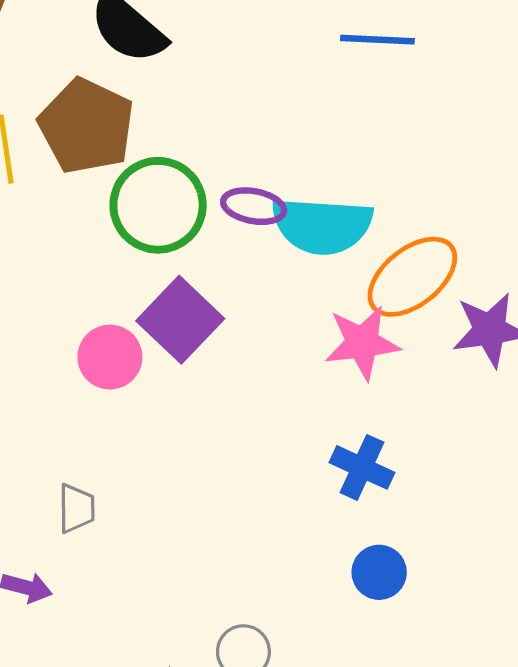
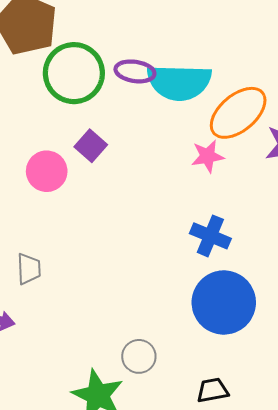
purple square: (180, 320) -> (91, 146), size x0.6
pink star: (362, 343) -> (208, 156), size x0.7
blue circle: (379, 572) -> (224, 302), size x1.8

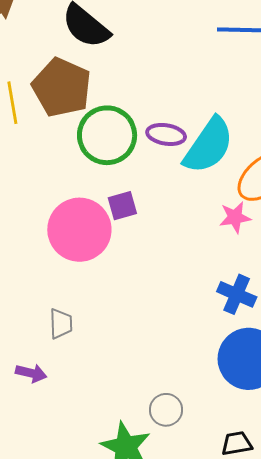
cyan semicircle: (179, 82) -> (209, 145), turned -58
purple square: (91, 146) -> (122, 206), turned 32
pink circle: (47, 171) -> (79, 230), size x1.6

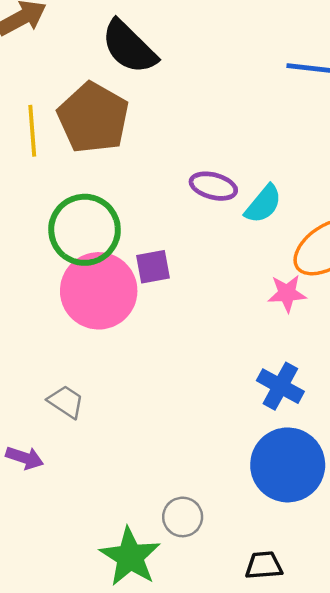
green circle: (107, 135) -> (85, 230), moved
cyan semicircle: (209, 145) -> (263, 204), size x0.6
gray trapezoid: (61, 324) -> (66, 402), turned -60

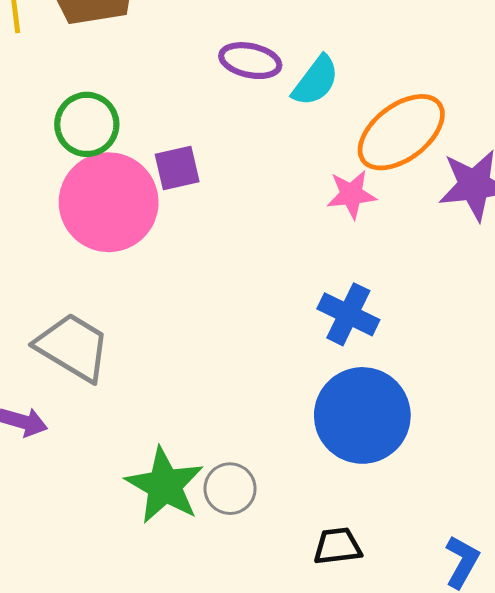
green circle: (85, 230) -> (87, 124), size x0.7
gray trapezoid: (66, 402) -> (73, 347), size x1.6
green star: (130, 557) -> (165, 486), moved

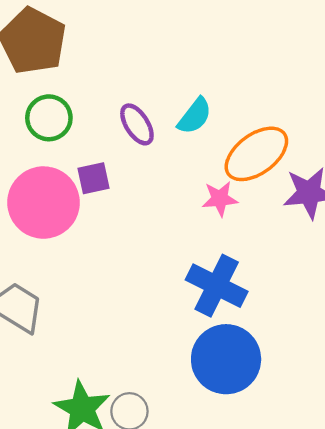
purple ellipse: (250, 61) -> (137, 124), moved, turned 45
green circle: (87, 124) -> (49, 118), moved
blue cross: (348, 314) -> (217, 286), size x1.4

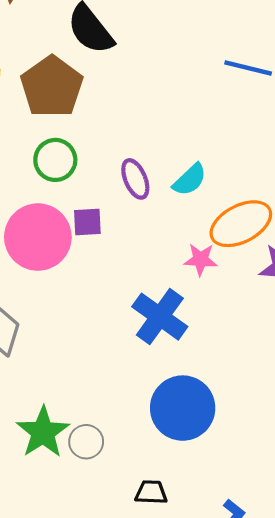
blue cross: (217, 286) -> (160, 317), moved

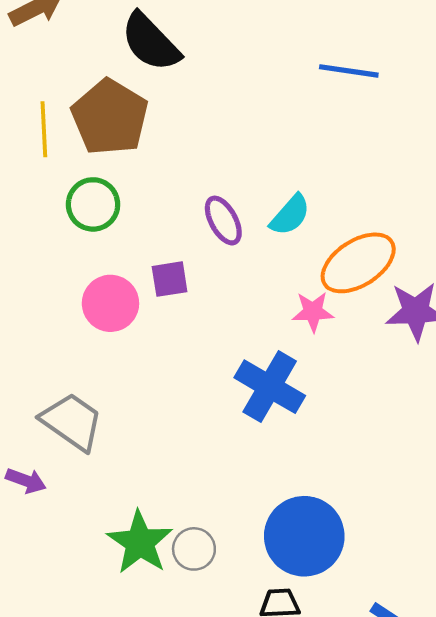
green circle: (55, 160) -> (93, 204), moved
pink circle: (38, 237) -> (110, 303), size x0.7
blue circle: (183, 408) -> (304, 536), moved

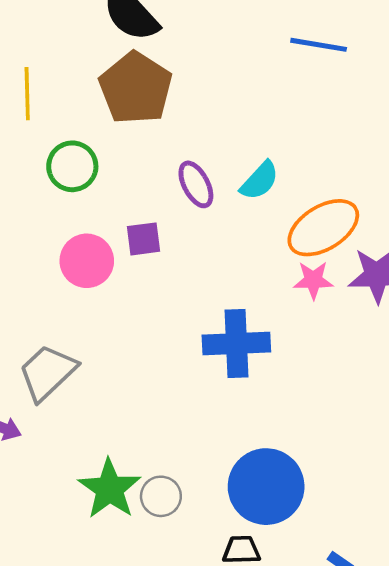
brown pentagon: (110, 117) -> (136, 88), moved
pink star: (313, 312) -> (313, 280), moved
blue cross: (270, 387) -> (236, 343), turned -34
gray trapezoid: (72, 422) -> (47, 372), turned -80

